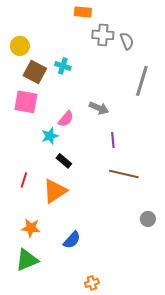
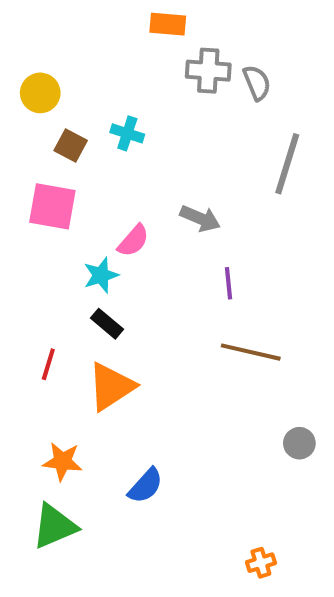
brown square: (35, 72) -> (71, 146), size x0.7
black rectangle: (64, 161) -> (107, 324), moved
orange cross: (92, 283) -> (261, 563), moved

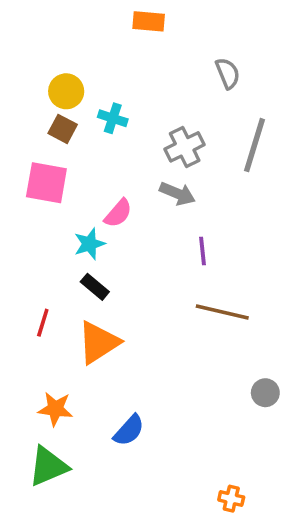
gray cross: (208, 71) -> (185, 147), moved, turned -30
yellow circle: (40, 93) -> (66, 91), moved
orange cross: (261, 563) -> (231, 499), turned 30

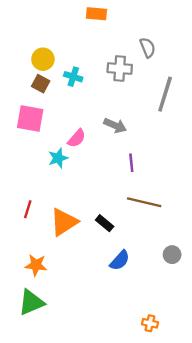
gray cross: (185, 147) -> (120, 69), moved, turned 30
black rectangle: (95, 287) -> (105, 223), moved
blue semicircle: (129, 430) -> (120, 260), moved

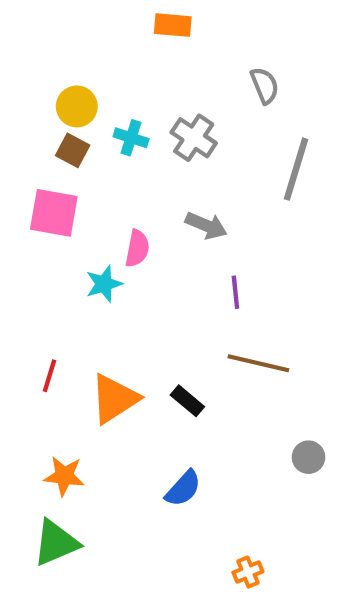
gray cross: (120, 69) -> (194, 138), moved, turned 30
pink semicircle: (77, 138) -> (137, 248), turned -30
blue semicircle: (120, 260) -> (183, 489), moved
orange cross: (150, 323) -> (248, 572), moved, turned -35

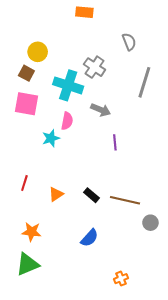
cyan cross: (131, 138) -> (68, 85), moved, size x1.8
brown square: (73, 150) -> (26, 73), moved
brown line: (258, 363) -> (125, 200), moved
orange triangle: (114, 399) -> (56, 194), size x0.6

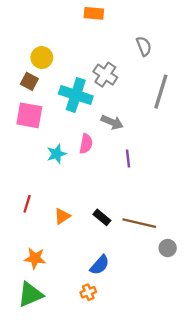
pink semicircle: (67, 121) -> (86, 144), moved
orange cross: (121, 279) -> (88, 292), moved

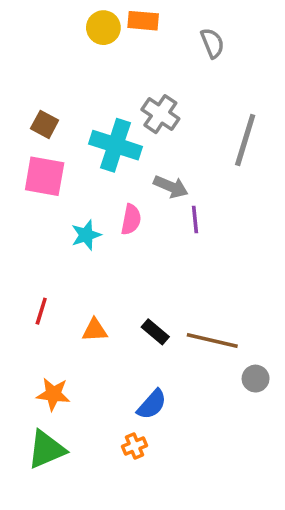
gray semicircle: (144, 46) -> (212, 43), moved
yellow circle: (42, 58) -> (103, 28), moved
purple line: (128, 158) -> (195, 219), moved
orange triangle: (62, 216) -> (95, 330), turned 30

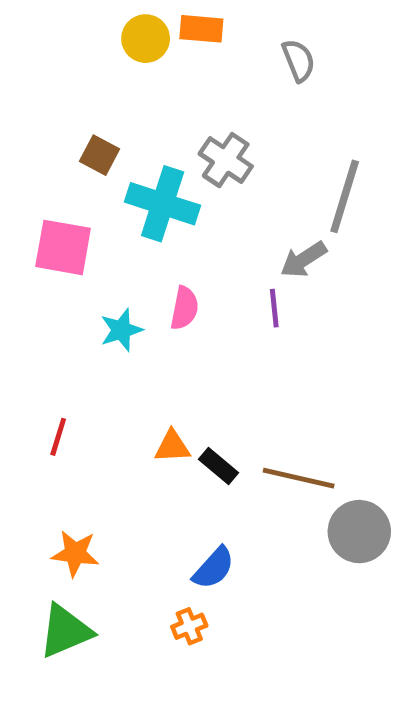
brown square: (45, 124) -> (99, 155), moved
gray arrow: (171, 187) -> (303, 260), moved, turned 124
orange triangle: (95, 330) -> (172, 447), moved
gray circle: (256, 379) -> (359, 532), size x1.6

